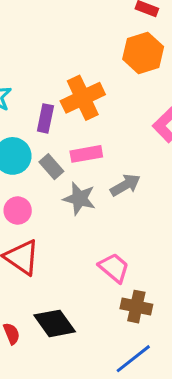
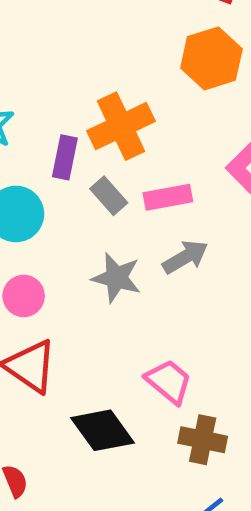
pink rectangle: (86, 154) -> (168, 197), moved
gray rectangle: (51, 167) -> (109, 196), moved
black diamond: (55, 323) -> (102, 430), moved

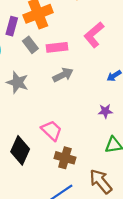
gray star: (116, 278) -> (17, 82), moved
black diamond: (102, 430) -> (20, 150), turned 56

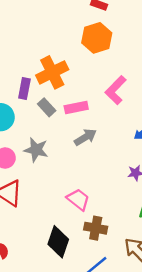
black diamond: (20, 150) -> (58, 242), moved

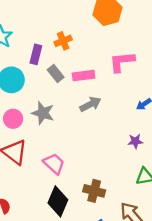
orange cross: (52, 72) -> (63, 41), size x0.6
pink L-shape: (116, 90) -> (122, 62), turned 36
pink trapezoid: (78, 199) -> (54, 164), moved

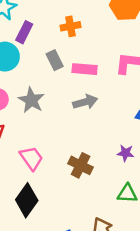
purple rectangle: (36, 54) -> (24, 32), moved
brown cross: (94, 191) -> (81, 165), moved

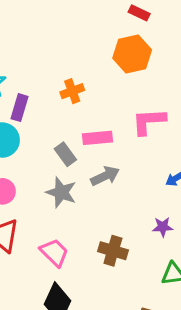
gray rectangle: (55, 60) -> (65, 154), moved
gray star: (31, 100) -> (61, 192), moved

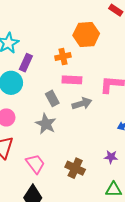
orange hexagon: (132, 54) -> (86, 34), moved
pink rectangle: (97, 138) -> (72, 80), moved
gray arrow: (105, 176) -> (82, 103), moved

